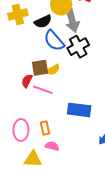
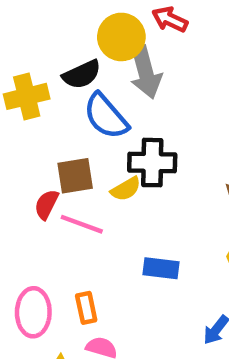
yellow cross: (18, 14) -> (27, 96), moved
black cross: (78, 47) -> (152, 163), moved, turned 30
yellow semicircle: (53, 70) -> (126, 189), moved
blue rectangle: (79, 110) -> (161, 268), size x0.7

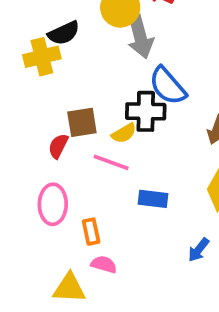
black semicircle: (82, 74) -> (64, 33), moved
blue semicircle: (106, 116) -> (168, 86), moved
pink line: (82, 224) -> (111, 162), moved
pink ellipse: (33, 312) -> (53, 204), moved

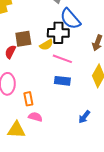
pink line: (111, 162) -> (62, 59), moved
blue arrow: (199, 250) -> (84, 117), moved

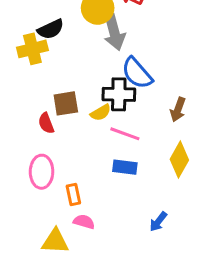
red semicircle: (10, 52) -> (46, 123), turned -48

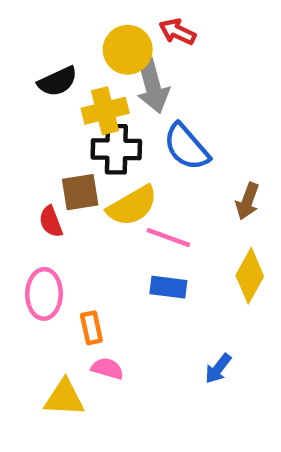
yellow cross: (32, 49) -> (105, 111), moved
black cross: (119, 94) -> (116, 149), moved
yellow semicircle: (101, 113) -> (132, 206), size x1.6

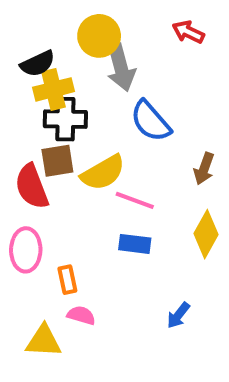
red arrow: (177, 32) -> (188, 32), moved
yellow cross: (105, 111) -> (53, 89), moved
black cross: (116, 149) -> (65, 119), moved
red semicircle: (51, 222) -> (32, 187), size x1.6

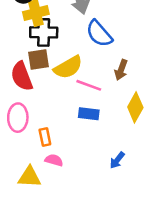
brown arrow: (204, 169) -> (121, 70), moved

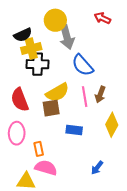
brown square: (38, 60) -> (51, 108), moved
pink line: (89, 85) -> (85, 97), moved, turned 60
pink semicircle: (54, 160) -> (46, 168), size x1.5

